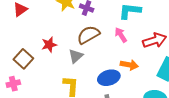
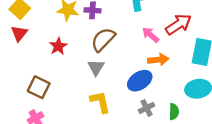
pink arrow: (121, 35) -> (150, 35), moved
red star: (49, 45) -> (58, 46), moved

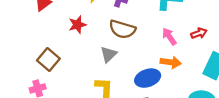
red arrow: (178, 24) -> (199, 33), size x0.6
brown semicircle: (103, 40) -> (122, 29), turned -132

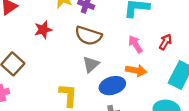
red arrow: (199, 33) -> (165, 42), turned -42
gray triangle: (109, 54) -> (91, 64), moved

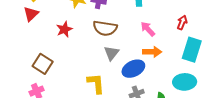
red arrow: (165, 42) -> (182, 23), moved

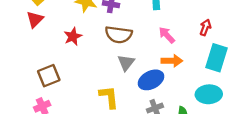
brown square: (43, 64) -> (49, 76), turned 36

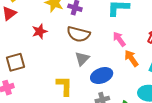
orange arrow: (172, 61) -> (131, 58), moved, turned -132

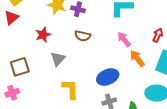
brown semicircle: (78, 34) -> (83, 36), size x0.7
gray triangle: (82, 59) -> (58, 59), moved

